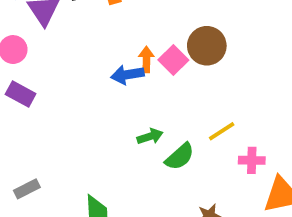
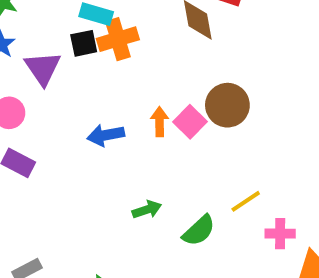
blue arrow: (127, 75) -> (106, 135), moved
green arrow: (150, 136) -> (147, 210), moved

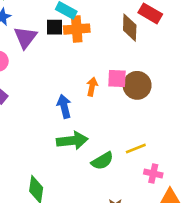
pink square: (190, 122) -> (117, 78), moved, turned 36
blue arrow: (106, 135) -> (64, 106), moved, turned 75
green arrow: (147, 210) -> (72, 141), size x1.6

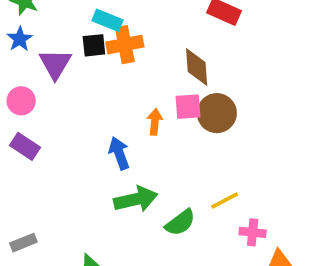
brown diamond: (130, 28) -> (197, 67), moved

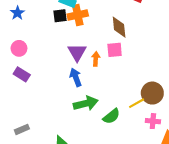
purple triangle: (55, 64) -> (77, 52), moved
brown circle: (217, 113) -> (152, 93), moved

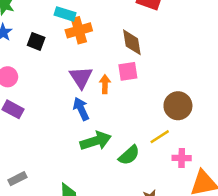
black square: (60, 16) -> (36, 41), moved, turned 32
brown circle: (152, 93) -> (178, 106), moved

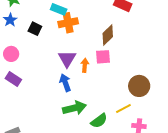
brown diamond: (132, 42) -> (108, 35), turned 50

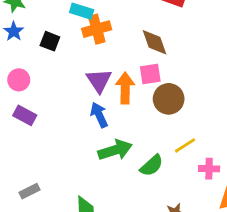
brown diamond: (108, 35) -> (155, 42), turned -60
orange arrow: (85, 65) -> (125, 88), size x1.5
brown circle: (139, 86) -> (169, 99), moved

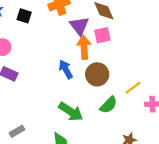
purple triangle: (99, 81) -> (79, 26), moved
brown circle: (169, 99) -> (97, 74), moved
green arrow: (115, 150) -> (71, 112), moved, turned 55

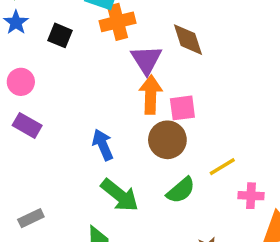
pink square: (102, 35) -> (182, 108), moved
blue arrow: (66, 69) -> (103, 145), moved

